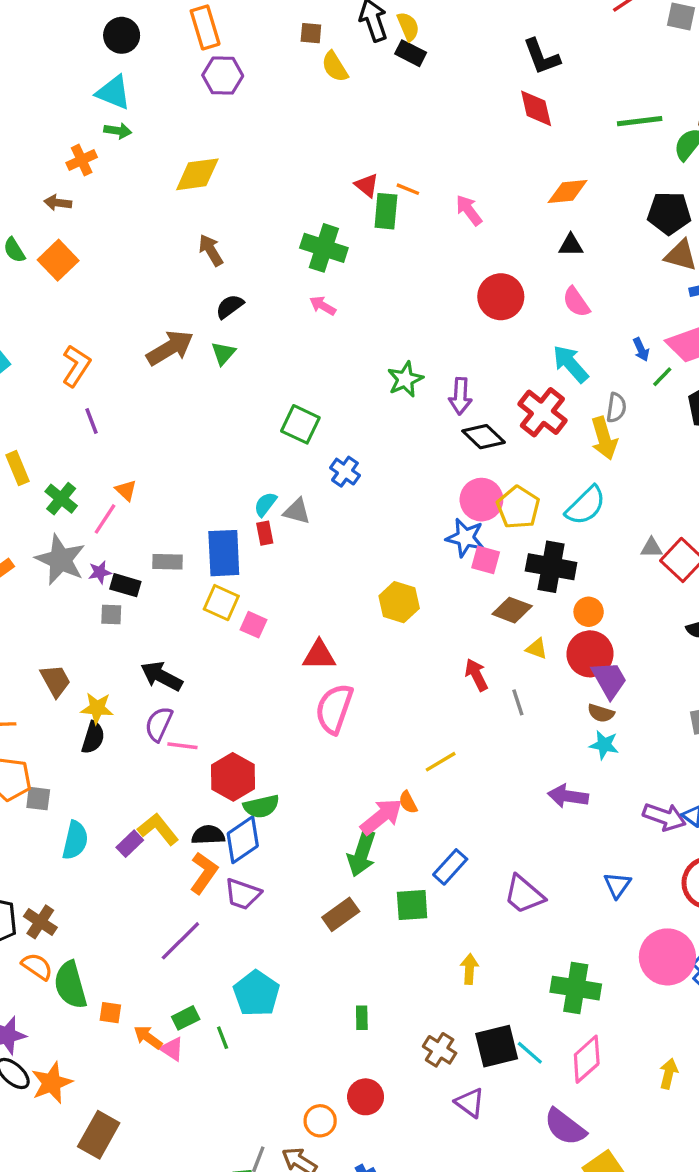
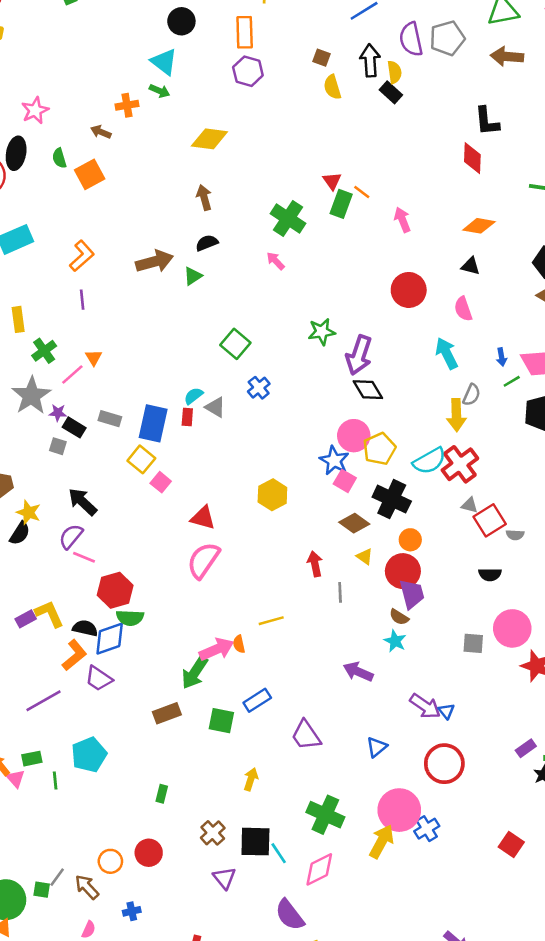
purple arrow: (460, 396) -> (359, 355), size x1.4
red cross: (542, 412) -> (460, 464), moved
yellow arrow: (669, 1074) -> (382, 842), moved, size x1.5

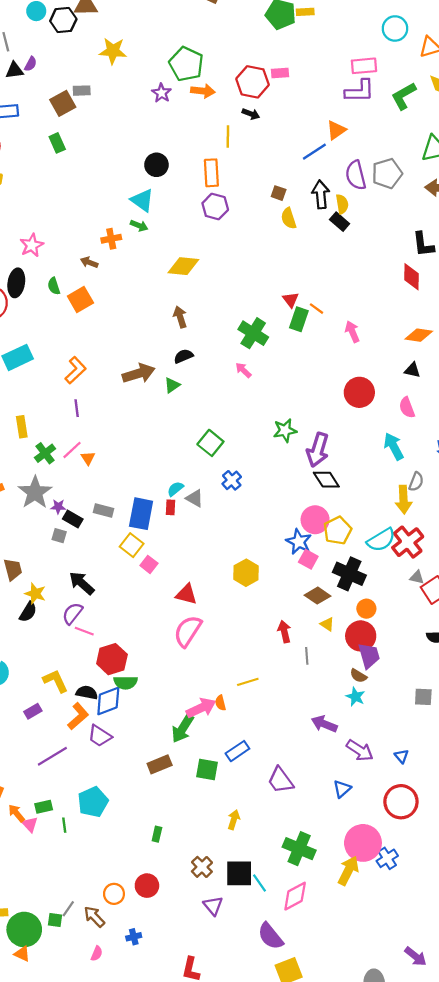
pink line: (72, 374) -> (72, 450), moved
purple rectangle: (26, 619) -> (33, 711), moved
purple arrow: (425, 706) -> (360, 750), moved

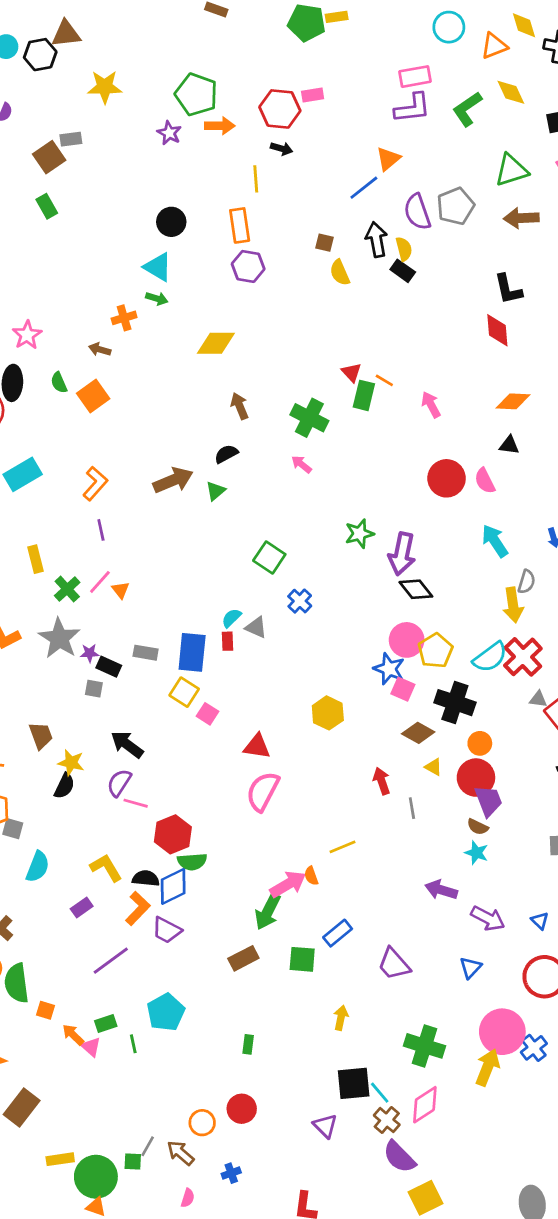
brown arrow: (180, 317) -> (240, 406), moved
pink semicircle: (407, 408) -> (485, 481), moved
brown cross: (202, 867) -> (387, 1120), moved

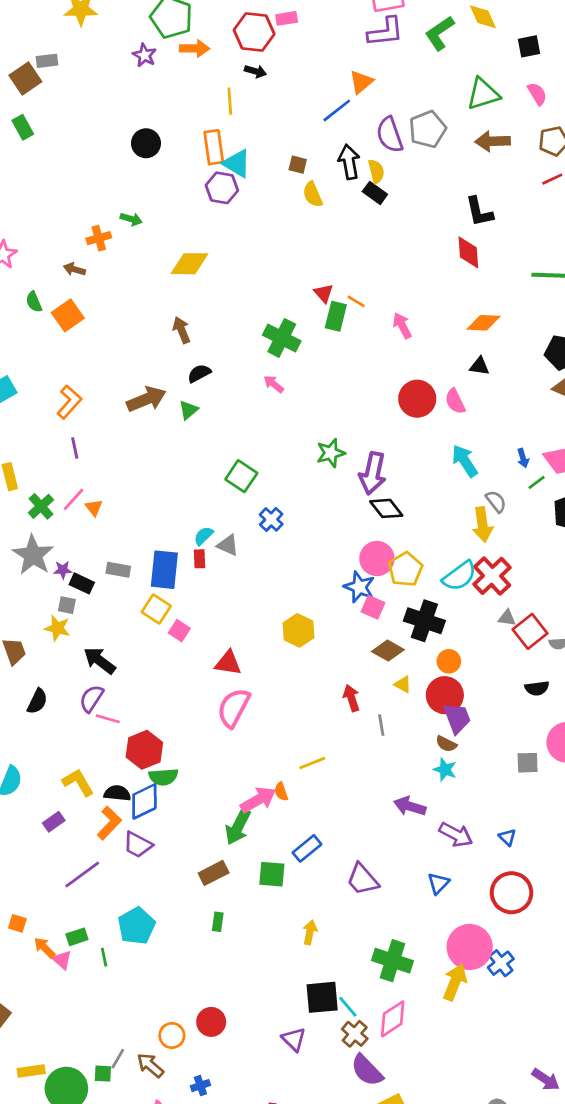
cyan triangle: (158, 267) -> (237, 163), moved
brown arrow: (240, 406) -> (182, 330), moved
gray semicircle: (527, 582) -> (496, 501), turned -55
yellow star: (71, 763) -> (57, 628), moved
green rectangle: (248, 1044) -> (218, 922), moved

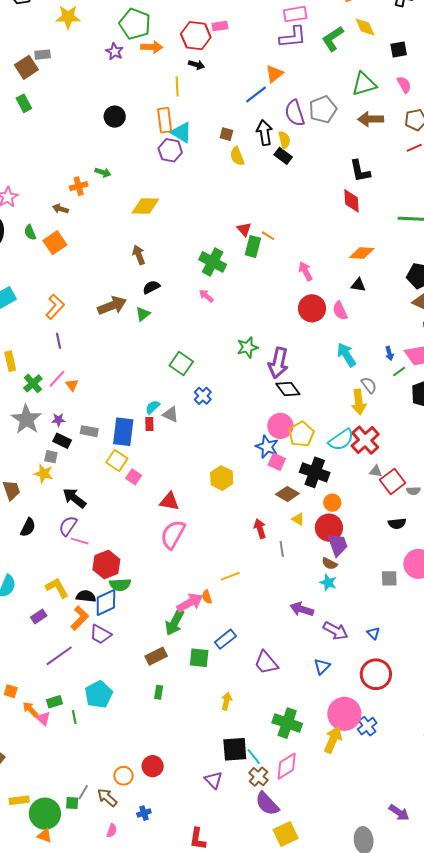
pink arrow: (402, 326) -> (306, 271), moved
purple star: (63, 570) -> (58, 420), moved

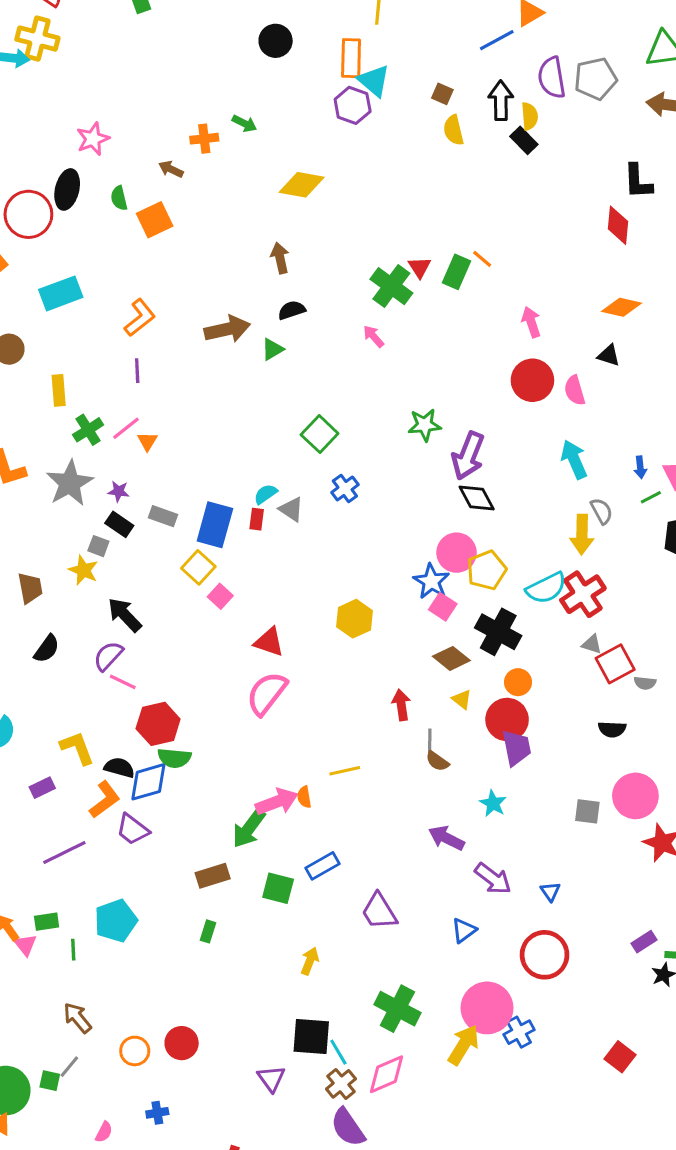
red triangle: (244, 229) -> (420, 267), moved
brown semicircle: (329, 564) -> (437, 761), moved
brown arrow: (107, 798) -> (78, 1018), moved

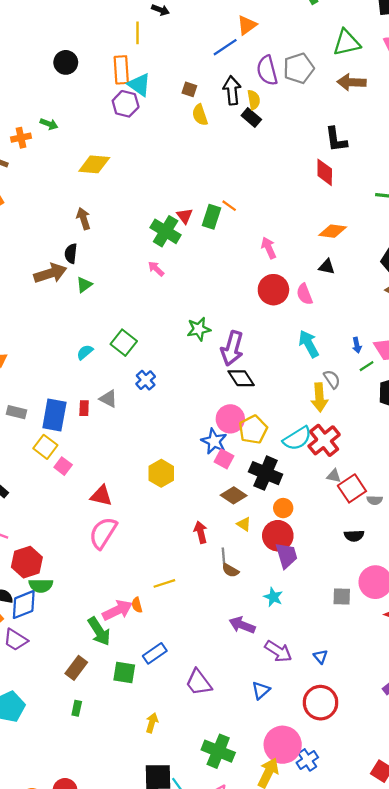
black semicircle: (292, 310) -> (71, 253), moved, turned -60
cyan semicircle: (266, 494) -> (85, 352), moved
green arrow: (249, 828) -> (99, 631), turned -64
brown rectangle: (213, 876) -> (76, 668), turned -30

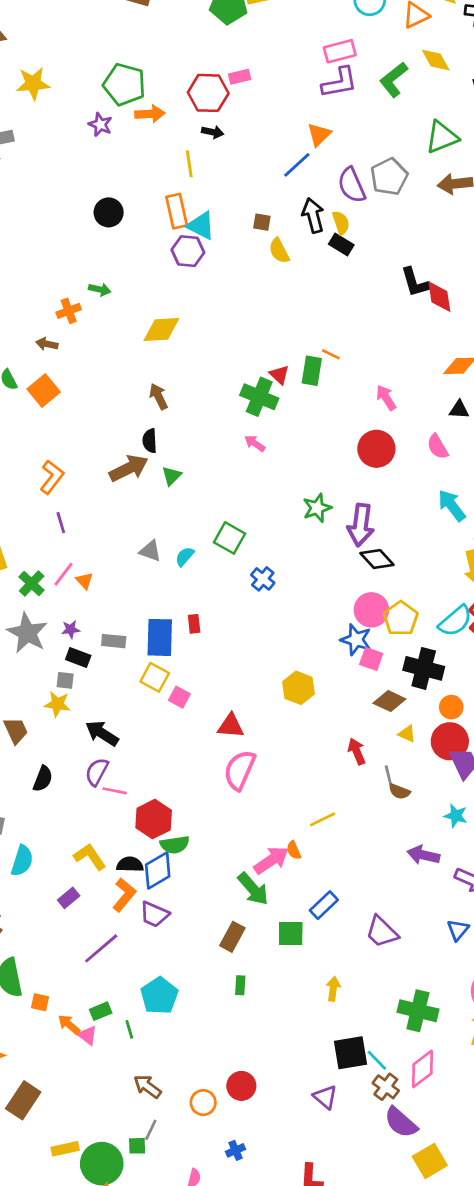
black L-shape: (336, 139) -> (415, 282), moved
red circle: (273, 290) -> (376, 449), moved
gray triangle: (108, 399) -> (150, 551), moved

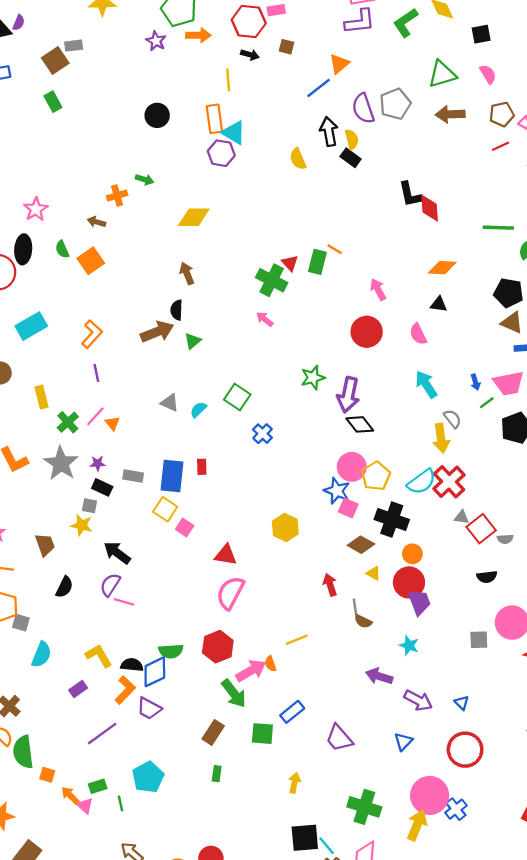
brown square: (262, 222) -> (286, 47), moved
red hexagon: (154, 819) -> (218, 647), moved

